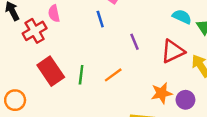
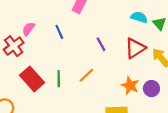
pink semicircle: (54, 13) -> (28, 29), turned 56
blue line: (100, 19) -> (59, 32), moved
orange star: (162, 93) -> (130, 86), turned -30

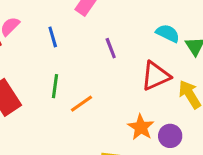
purple line: (101, 44) -> (111, 48), moved
green line: (59, 79) -> (55, 86), moved

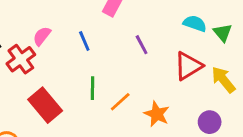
orange star: (141, 127) -> (157, 114), moved

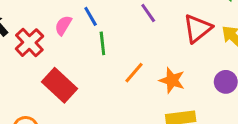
pink semicircle: (42, 36) -> (63, 25), moved
green line: (92, 88) -> (102, 43), moved

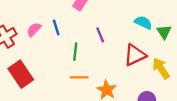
green line: (102, 43) -> (75, 52), moved
orange line: (134, 73) -> (79, 77), turned 36

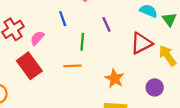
pink semicircle: (34, 30) -> (37, 38), moved
orange line: (79, 77) -> (72, 66), moved

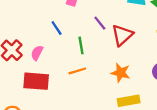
red triangle: (141, 43) -> (122, 35), moved
red rectangle: (29, 66) -> (36, 81), turned -35

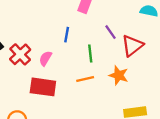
blue line: (57, 28) -> (67, 35), turned 40
orange star: (121, 73) -> (119, 75), moved

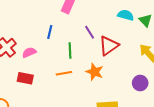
pink semicircle: (45, 58) -> (29, 52), turned 32
red rectangle: (43, 87) -> (25, 78), size x0.7

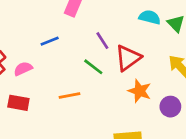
blue line: (50, 32) -> (50, 41), turned 56
green line: (70, 50) -> (93, 67), moved, turned -49
orange star: (95, 72) -> (140, 91), moved

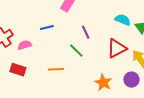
red triangle: (128, 58) -> (117, 48), moved
orange star: (140, 91) -> (103, 83), moved
purple circle: (170, 107) -> (131, 80), moved

